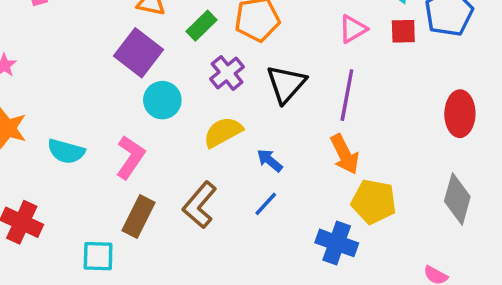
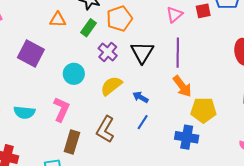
purple square: (138, 53) -> (31, 54), moved

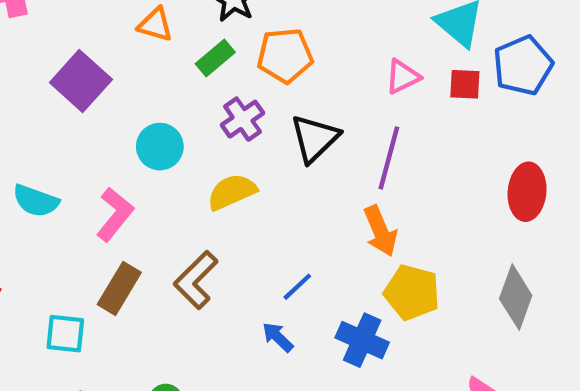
blue arrow: (141, 97) -> (278, 337), moved
blue line: (143, 122) -> (297, 287), moved

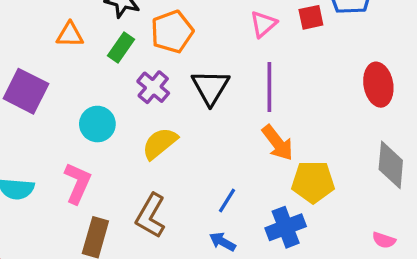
blue cross: (362, 340) -> (286, 227), turned -30

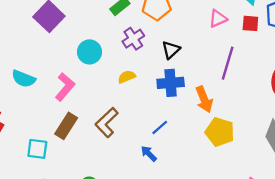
black triangle: (210, 87) -> (171, 50), size x0.7
purple line: (269, 87) -> (228, 63), moved
yellow semicircle: (160, 143) -> (127, 77), size x0.7
blue cross: (286, 227) -> (171, 83), moved

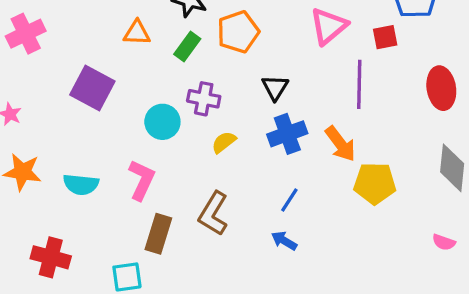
pink triangle: (218, 19) -> (329, 26), size x1.4
red square: (250, 23) -> (385, 37), moved
purple cross: (133, 39) -> (204, 99), moved, turned -30

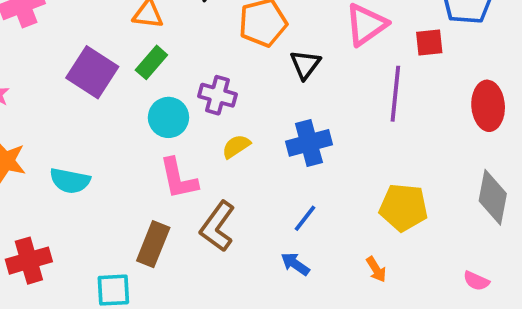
green rectangle: (187, 47) -> (151, 62), moved
black triangle: (275, 88) -> (305, 65), moved
orange arrow: (340, 144) -> (376, 269), moved, size x0.6
pink L-shape: (142, 180) -> (178, 179), moved, turned 138
red cross: (51, 257) -> (29, 261), turned -36

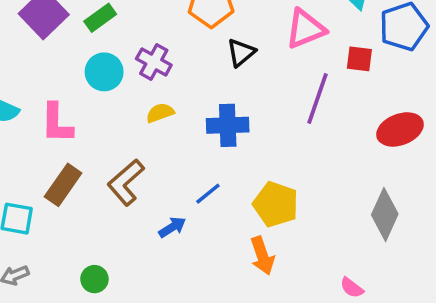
red ellipse: (488, 106) -> (400, 129), turned 60
pink L-shape: (178, 179) -> (57, 123), moved
yellow pentagon: (404, 207) -> (276, 204), moved
blue arrow: (295, 264) -> (172, 227), moved, turned 100
orange arrow: (376, 269) -> (262, 256), size x1.5

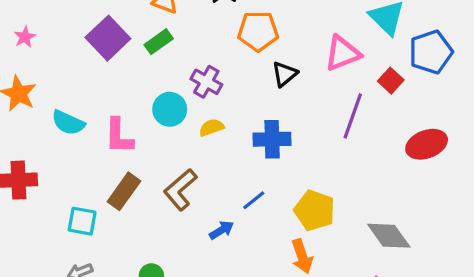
red square: (359, 59) -> (391, 81), turned 35
cyan circle: (104, 72) -> (170, 109), moved
gray diamond: (385, 214) -> (389, 236), moved, turned -60

